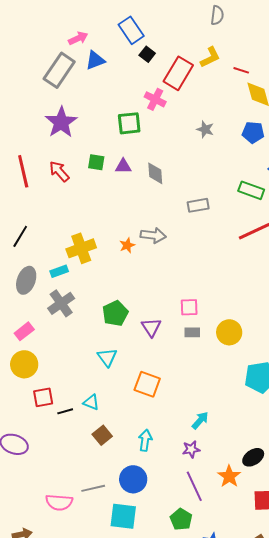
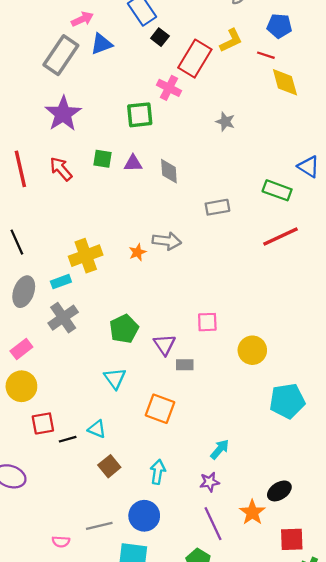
blue pentagon: (253, 132) -> (279, 26), moved
black line: (20, 236) -> (17, 242), turned -55
gray rectangle: (192, 332) -> (185, 365), moved
pink semicircle: (59, 502) -> (61, 542), size x0.6

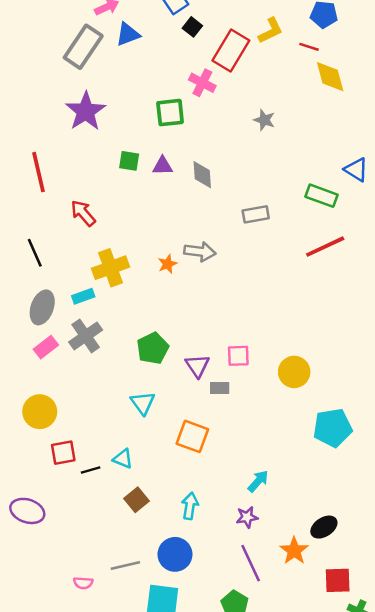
red arrow: (61, 169) -> (83, 213), moved
pink square: (207, 322) -> (238, 356), moved
pink rectangle: (21, 349) -> (46, 347), moved

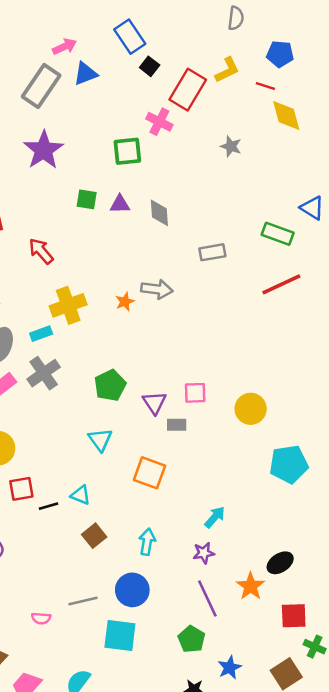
gray star: (264, 120) -> (231, 146), moved

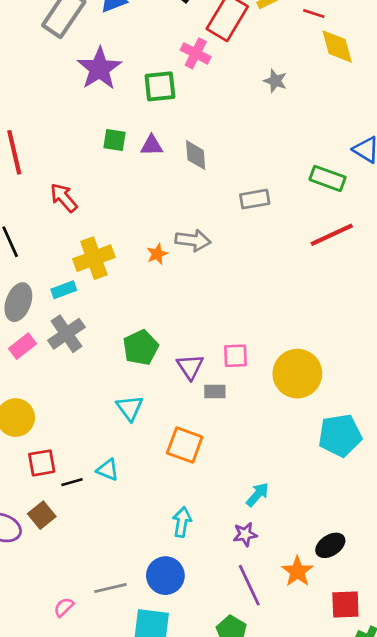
purple star: (44, 150) -> (99, 69), moved
yellow circle: (251, 409) -> (297, 374), size x1.4
brown square: (94, 536) -> (42, 515), moved
pink semicircle: (41, 618) -> (64, 607), turned 132

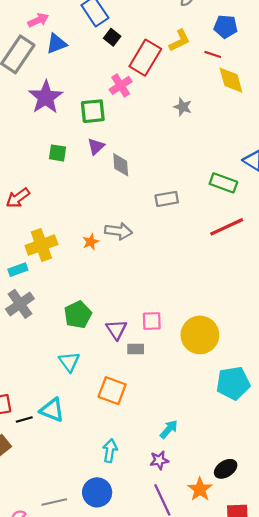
pink cross: (196, 53) -> (121, 85), turned 30
purple triangle: (152, 145) -> (96, 146), moved, turned -42
red arrow: (64, 198) -> (18, 198), turned -85
cyan triangle: (108, 470) -> (52, 410), size x1.4

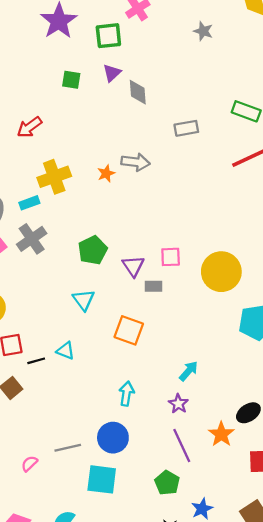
cyan triangle: (52, 410) -> (66, 351), size x0.7
purple star: (159, 460) -> (178, 404), turned -30

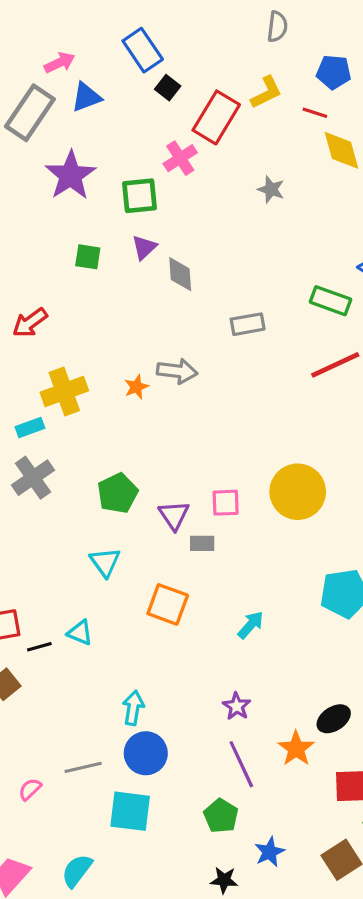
yellow circle: (221, 272) -> (298, 492), moved
cyan arrow: (189, 371) -> (251, 625), moved
cyan arrow: (126, 394) -> (133, 708), moved

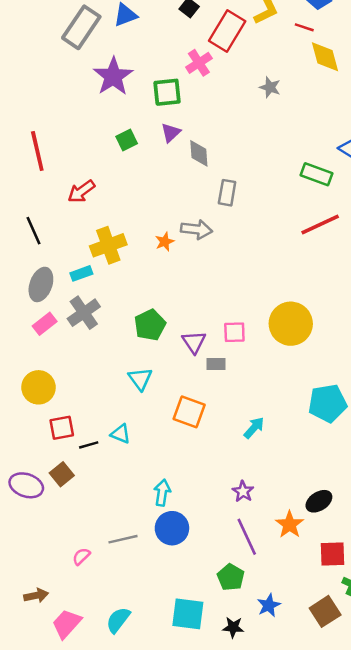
green square: (88, 257) -> (127, 140), turned -35
gray rectangle: (248, 324) -> (227, 193), moved, turned -70
cyan square: (130, 811) -> (188, 614), moved

